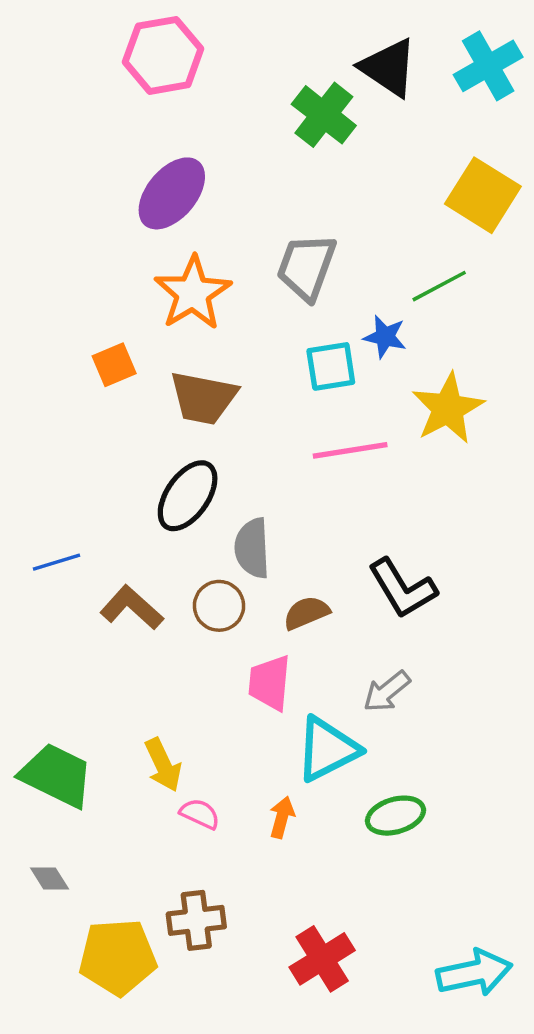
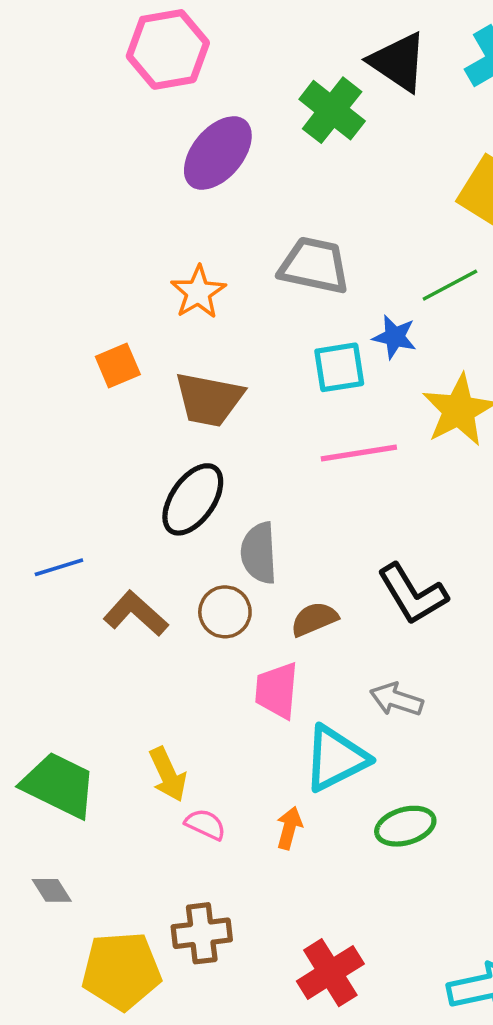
purple ellipse: (172, 193) -> (218, 153), moved
gray trapezoid: (306, 267) -> (314, 265), turned 82
orange star: (193, 293) -> (198, 292), size x0.7
gray arrow: (387, 691) -> (396, 699), turned 57

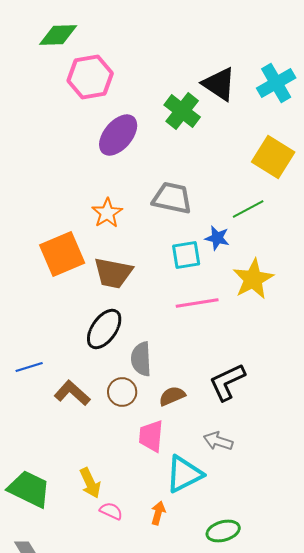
orange square: (118, 365) -> (62, 254), size x1.8
black L-shape: (412, 594) -> (227, 382), turned 96
green ellipse: (405, 826) -> (223, 531), moved

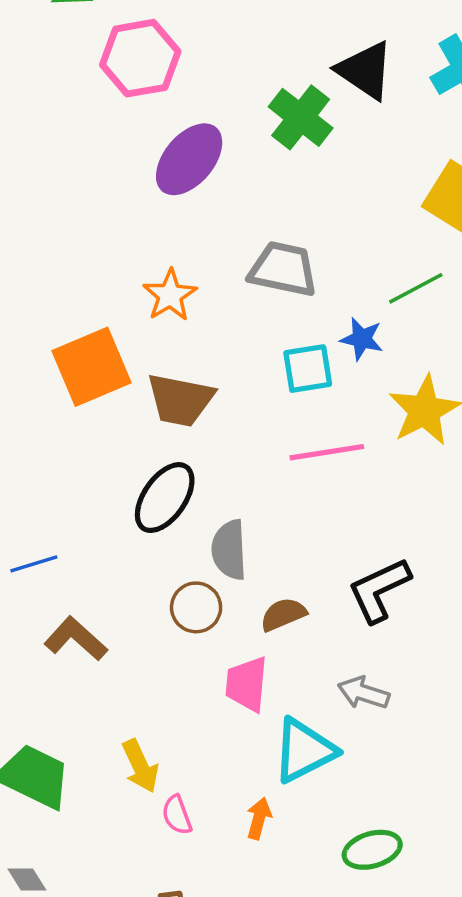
brown L-shape: (72, 393) -> (76, 639), moved
pink semicircle: (111, 511) -> (177, 815), turned -135

